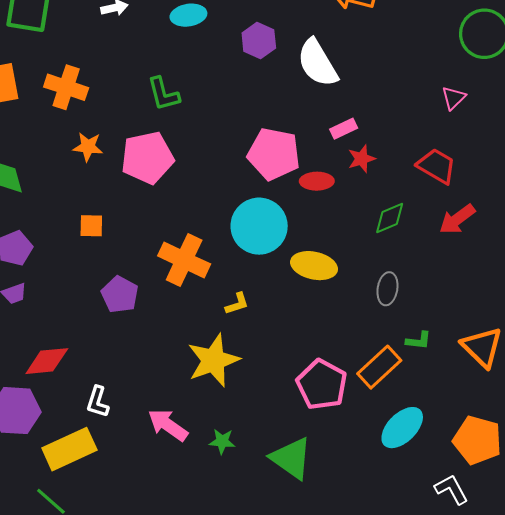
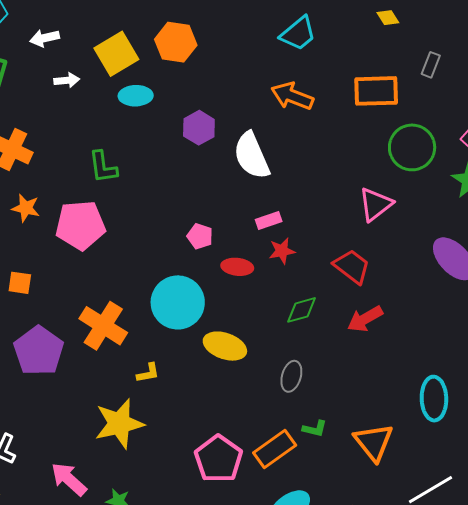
pink triangle: (454, 98) -> (376, 204), size x1.5
pink pentagon: (274, 154) -> (200, 236), size x0.5
purple pentagon: (120, 295) -> (39, 351), size x1.4

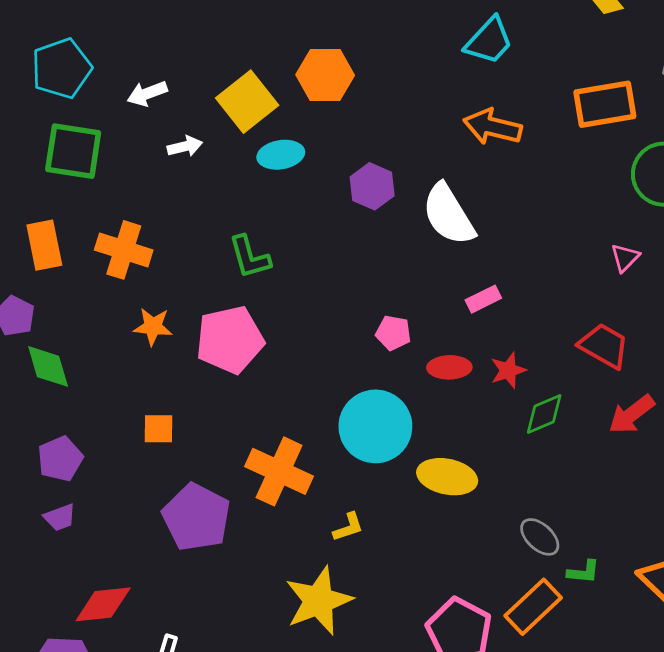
pink triangle: (376, 204) -> (625, 258), size x0.6
red star: (282, 251) -> (508, 370), moved
gray ellipse: (291, 376) -> (540, 537), moved, turned -56

